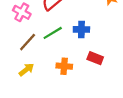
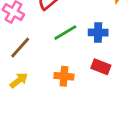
blue cross: (81, 29) -> (98, 33), moved
green line: (53, 33) -> (65, 33), moved

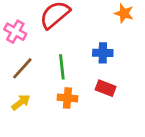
green line: (65, 33) -> (62, 67), moved, turned -65

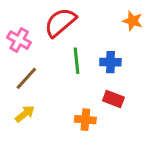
green line: (62, 67) -> (77, 61), moved
orange cross: (67, 98) -> (85, 120), moved

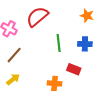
green line: (77, 61) -> (59, 43), moved
blue cross: (110, 62) -> (85, 44), moved

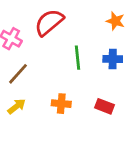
red rectangle: (74, 69) -> (105, 106), moved
orange cross: (55, 83) -> (61, 104), moved

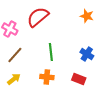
green line: (77, 58) -> (51, 52), moved
blue cross: (113, 59) -> (87, 54), moved, turned 32

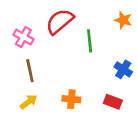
green line: (51, 52) -> (90, 41), moved
brown line: (15, 55) -> (30, 71), turned -54

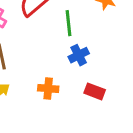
blue cross: (123, 69) -> (79, 55), moved, turned 30

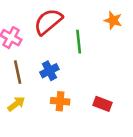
blue cross: (79, 55) -> (49, 71), moved

